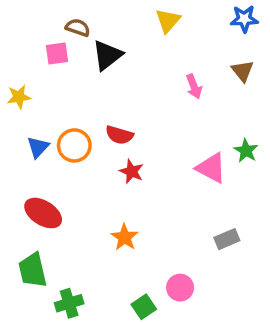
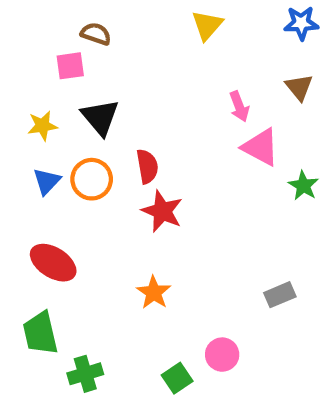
black triangle: (107, 55) -> (100, 117), moved, turned -32
yellow star: (19, 97) -> (42, 126), moved
red semicircle: (119, 135) -> (147, 166), turned -116
pink triangle: (211, 168) -> (261, 147), moved
red star: (132, 171) -> (162, 211), size x1.4

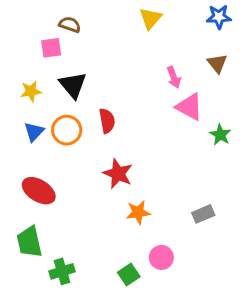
red star: (162, 211) -> (118, 174), moved
orange star: (154, 293) -> (138, 212), moved, turned 30

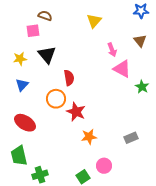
yellow triangle: (151, 18) -> (94, 21), moved
orange circle: (67, 130) -> (56, 99), moved

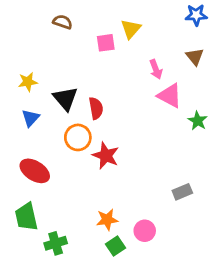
pink square: (33, 31) -> (106, 43), moved
black triangle: (47, 55) -> (65, 98), moved
orange star: (89, 137) -> (107, 220), moved

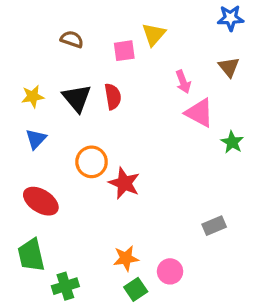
brown semicircle: (63, 22) -> (72, 39), moved
black triangle: (65, 98) -> (77, 98), moved
red semicircle: (96, 108) -> (113, 96), moved

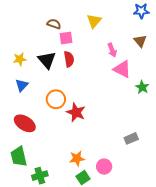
brown semicircle: (72, 39) -> (54, 24), moved
pink square: (124, 51) -> (66, 38), moved

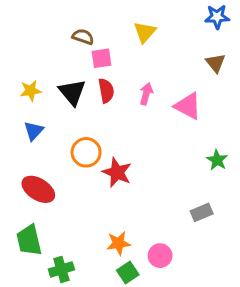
pink arrow: (112, 50) -> (146, 94), moved, turned -144
green star: (142, 87) -> (217, 160), moved

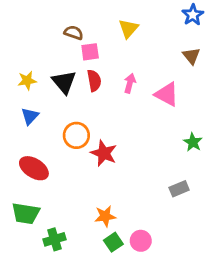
blue star: (217, 17) -> (193, 15), turned -30
green trapezoid: (29, 240) -> (26, 213), turned -68
pink circle: (160, 256) -> (141, 241), moved

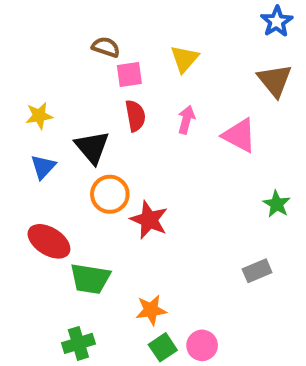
yellow triangle: (128, 29) -> (184, 59), moved
brown triangle: (191, 56) -> (275, 80), size x1.4
black triangle: (64, 82) -> (92, 147), moved
green trapezoid: (26, 213) -> (90, 279), moved

